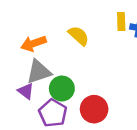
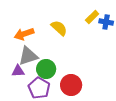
yellow rectangle: (121, 22) -> (92, 17), turned 48
purple triangle: (26, 91) -> (18, 71), turned -40

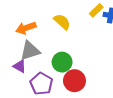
green circle: (46, 69) -> (62, 62), moved
purple triangle: (18, 71) -> (20, 66), turned 32

